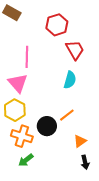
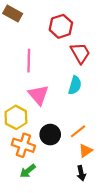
pink triangle: (18, 83) -> (38, 95), moved
orange line: (67, 115) -> (78, 131), moved
black arrow: (85, 162) -> (81, 173), moved

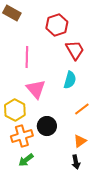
orange line: (78, 131) -> (82, 109), moved
orange cross: (23, 145) -> (22, 136), turned -35

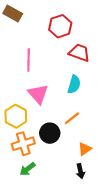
red trapezoid: (75, 50) -> (79, 53), turned -40
orange line: (82, 109) -> (72, 118), moved

